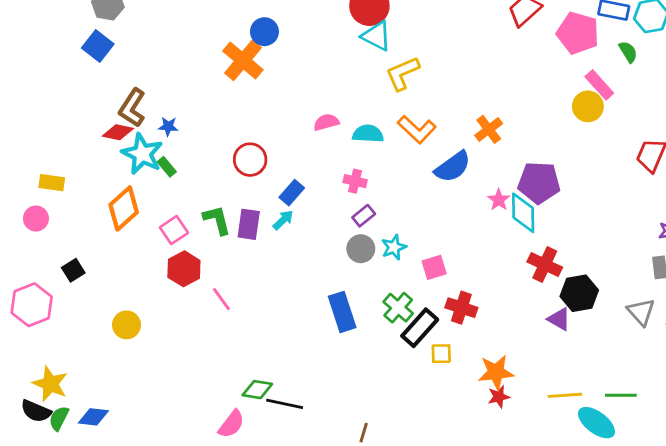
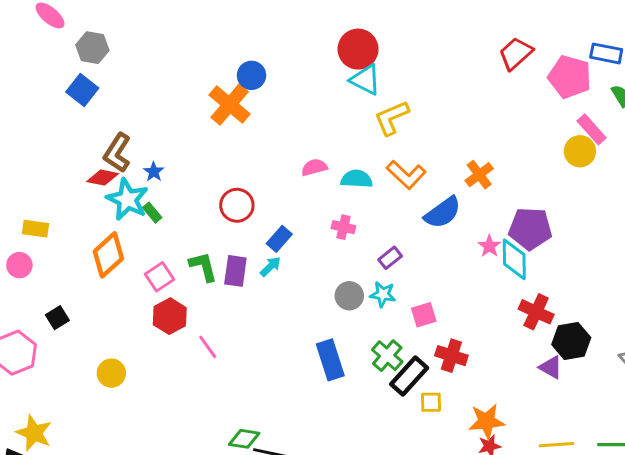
blue star: (168, 127) -> (154, 172), turned 30
purple rectangle: (364, 216) -> (390, 258), moved
cyan star: (394, 247) -> (383, 294), turned 30

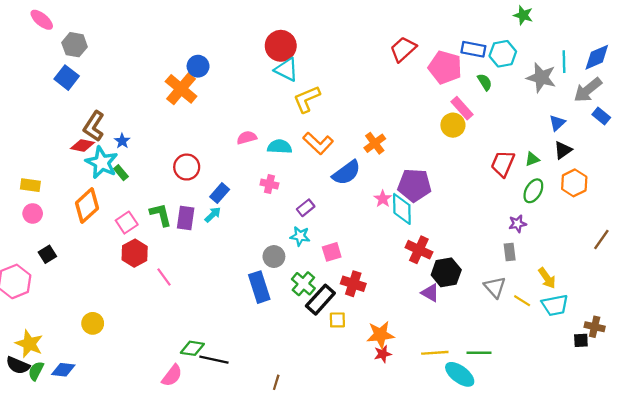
pink circle: (19, 265) -> (33, 213), moved
gray circle: (349, 296) -> (274, 257), moved
yellow circle: (111, 373) -> (93, 323), moved

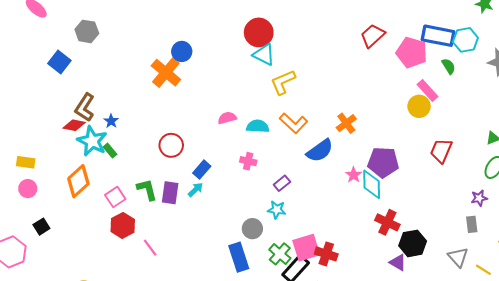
gray hexagon: (75, 45) -> (87, 31), moved
blue rectangle: (473, 49) -> (438, 36), size x1.4
red trapezoid: (503, 164) -> (441, 151), moved
pink square: (332, 252) -> (306, 248), moved, size x1.5

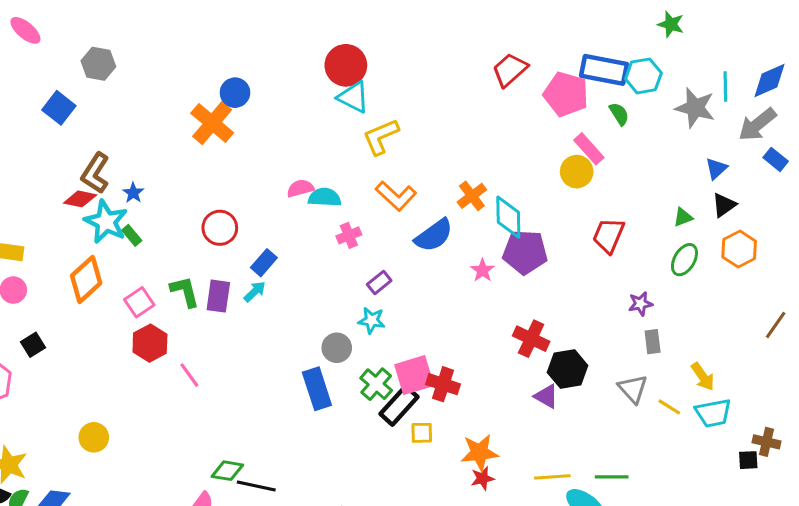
cyan semicircle: (258, 126) -> (325, 197), moved
pink cross: (248, 161) -> (349, 235), moved, turned -35
cyan diamond: (372, 184) -> (508, 217), moved
purple star: (479, 198) -> (640, 304), moved

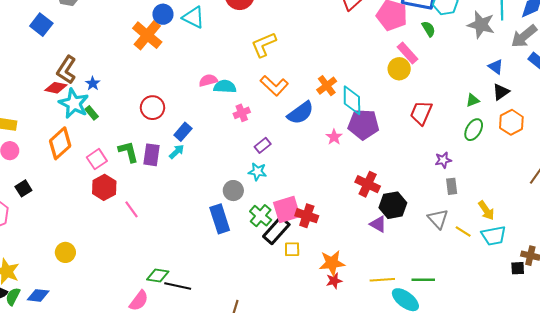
cyan triangle: (353, 97) -> (193, 17), moved
blue triangle: (716, 169) -> (496, 67), turned -42

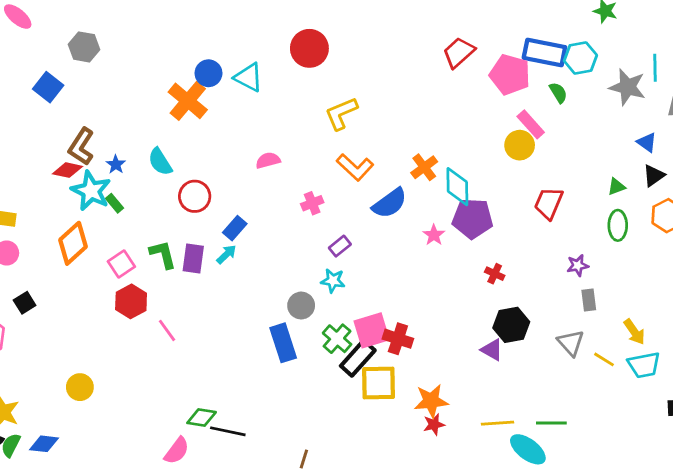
cyan semicircle: (225, 87) -> (160, 162), moved, turned -125
green ellipse: (474, 130) -> (618, 225), turned -30
red cross: (368, 184) -> (495, 274), moved, size x0.6
yellow square: (292, 249) -> (379, 383), size x1.8

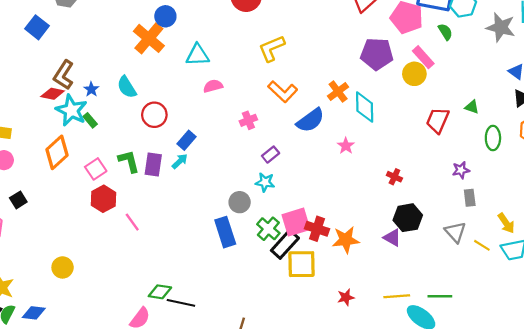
cyan triangle: (249, 77) -> (198, 55), moved, turned -30
green triangle: (616, 187) -> (472, 107), moved, turned 40
purple pentagon: (473, 218) -> (377, 54), moved
orange star: (431, 401) -> (346, 240), moved

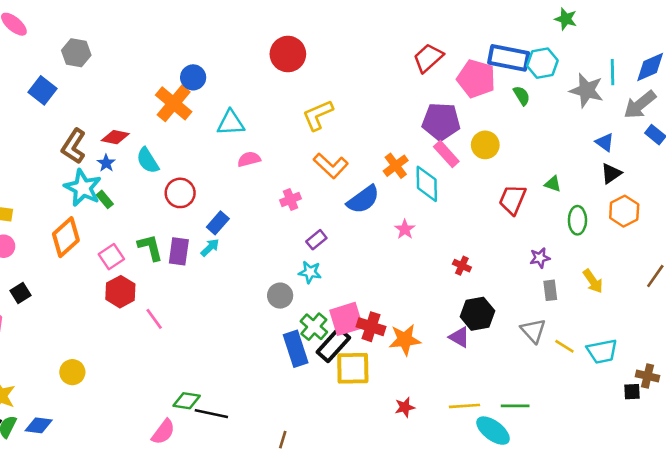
pink rectangle: (423, 57) -> (446, 154), moved
red diamond: (53, 94) -> (115, 137), moved
yellow arrow: (506, 223) -> (593, 281), moved
blue rectangle: (225, 232) -> (296, 349), moved

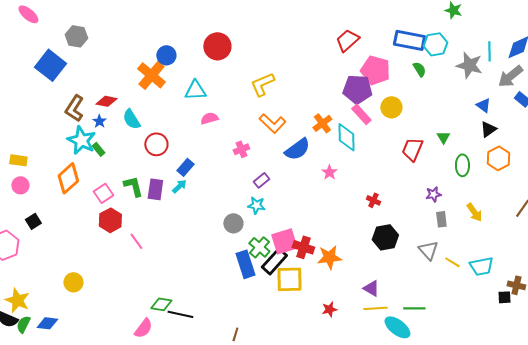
red circle: (288, 54) -> (217, 46), moved
pink pentagon: (476, 79) -> (375, 70), moved
blue square: (42, 90) -> (50, 65), size x1.4
green triangle: (553, 184) -> (443, 137), turned 40
purple triangle: (459, 337) -> (371, 288), moved

